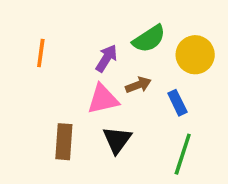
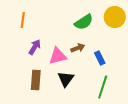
orange line: (41, 53) -> (23, 20), moved
yellow circle: (195, 55) -> (115, 17), moved
purple arrow: (106, 58) -> (35, 47), moved

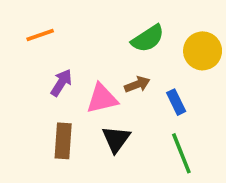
yellow circle: (115, 17) -> (203, 51), moved
orange line: (23, 20) -> (40, 35), turned 63
green line: (103, 87) -> (181, 153), turned -40

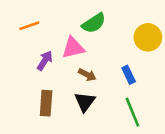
green semicircle: (148, 39) -> (94, 23), moved
brown arrow: (137, 84) -> (87, 75), moved, turned 48
pink triangle: (102, 99) -> (73, 48), moved

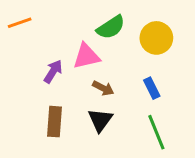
orange line: (29, 26) -> (20, 23), moved
yellow circle: (148, 37) -> (156, 38), moved

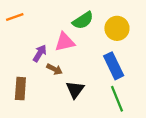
brown arrow: (103, 88) -> (55, 69), moved
blue rectangle: (152, 88) -> (114, 66), size x1.6
brown rectangle: (55, 122) -> (20, 89), moved

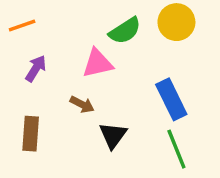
yellow circle: (117, 28) -> (176, 22), moved
purple arrow: (40, 53) -> (36, 68), moved

